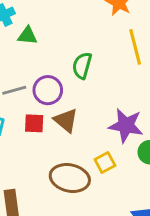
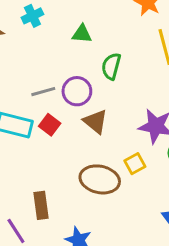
green triangle: (27, 36) -> (82, 34), moved
red square: (34, 123) -> (50, 125), moved, turned 35

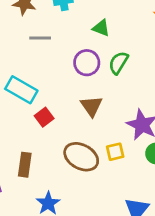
purple circle: (77, 91) -> (87, 63), moved
gray line: (43, 92) -> (40, 38), moved
red square: (50, 125) -> (44, 117), moved

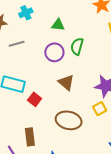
yellow square: (115, 152) -> (100, 109), moved

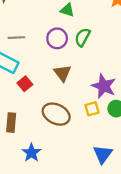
gray line: (17, 44) -> (16, 38), moved

